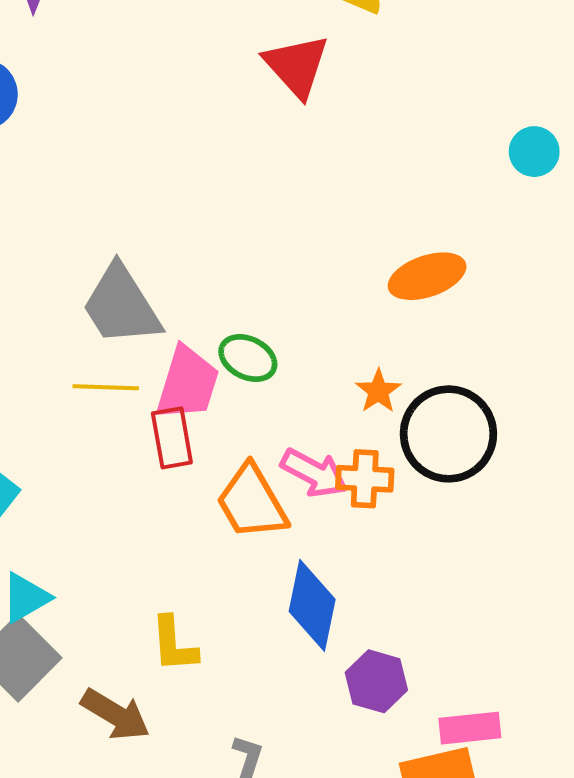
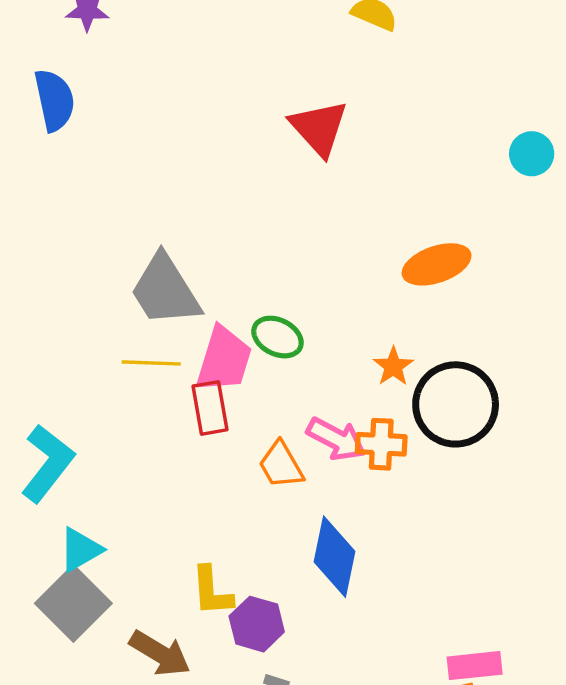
red triangle: (297, 66) -> (319, 128), moved
orange trapezoid: (252, 502) -> (281, 465), size x0.7
purple hexagon: (376, 681) -> (257, 624), moved

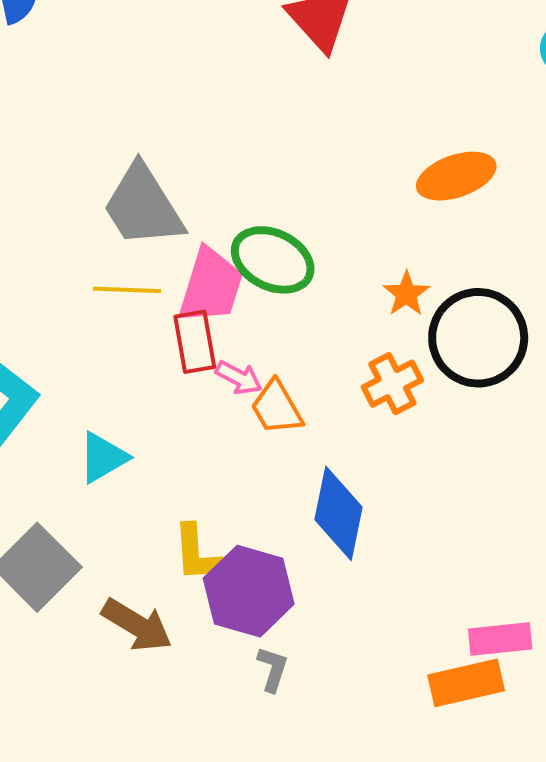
green ellipse: (277, 337) -> (273, 260), size x1.4
pink arrow: (336, 439) -> (239, 378), moved, size x0.7
orange cross: (381, 444) -> (392, 384), turned -30
cyan triangle: (80, 550) -> (103, 457), moved
purple hexagon: (257, 624) -> (249, 591), size x1.4

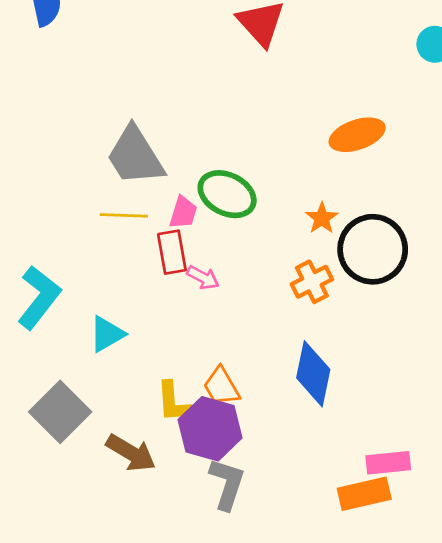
pink trapezoid: (211, 286) -> (183, 213), size x0.6
orange trapezoid: (277, 408) -> (221, 386), moved
blue diamond: (338, 513) -> (313, 374), moved
gray L-shape: (273, 669) -> (227, 484), size x1.6

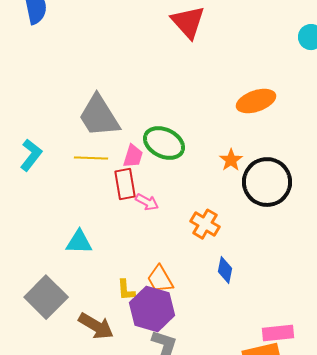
orange cross: (312, 282) -> (205, 224), moved, turned -32
cyan L-shape: (39, 297) -> (31, 155), moved, size x0.7
cyan triangle: (107, 334) -> (79, 242), turned 32
blue diamond: (313, 374) -> (225, 270), size x0.6
yellow L-shape: (173, 402) -> (126, 290), size x0.7

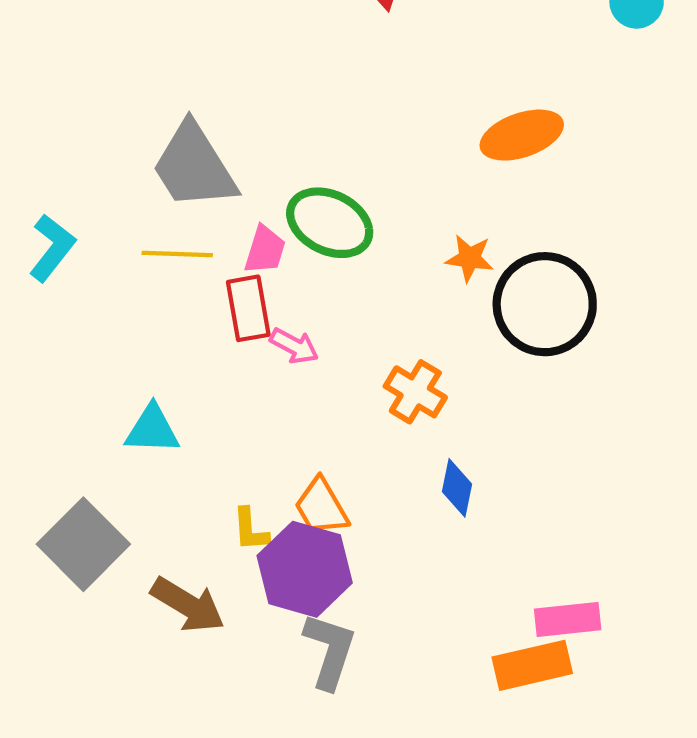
orange star: (231, 160) -> (470, 258), turned -30

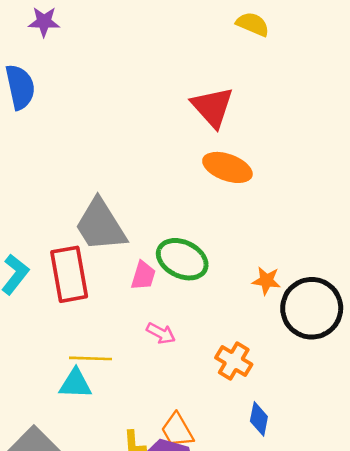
orange ellipse: (522, 135) -> (227, 167), moved, turned 39
yellow line: (177, 254) -> (90, 358), moved
red rectangle: (248, 308) -> (69, 274), moved, size x1.4

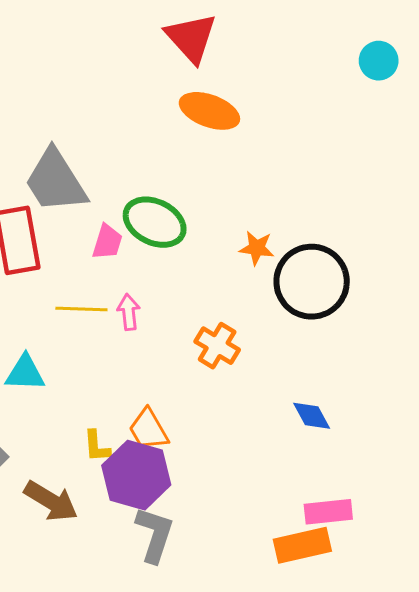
pink arrow: (161, 333) -> (129, 312), turned -124
yellow line: (90, 358) -> (81, 309), moved
blue diamond: (259, 419) -> (312, 416), moved, turned -40

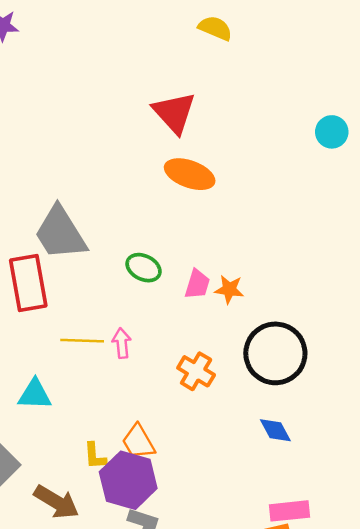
green ellipse: (155, 222) -> (144, 268), size x0.7
pink trapezoid: (107, 242) -> (197, 284), moved
black circle: (312, 282) -> (275, 353), moved

